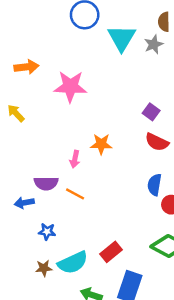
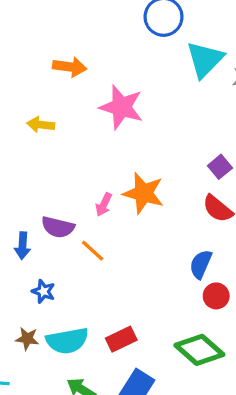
yellow arrow: (16, 113) -> (41, 125), turned -54
orange star: (101, 144) -> (143, 193), size x1.4
blue arrow: (24, 203) -> (22, 246), turned -90

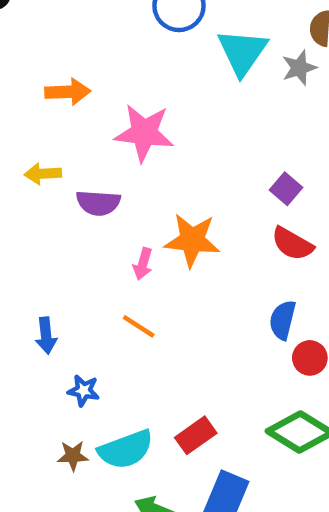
purple semicircle: (58, 227) -> (98, 203), moved

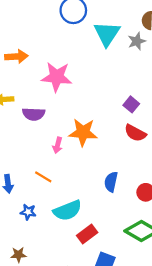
blue semicircle: (283, 320) -> (111, 182), moved
orange line: (139, 326) -> (43, 177), moved
cyan semicircle: (126, 450) -> (67, 210), moved
brown star: (73, 456) -> (18, 255), moved

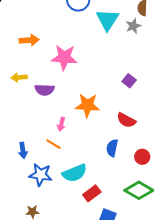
red semicircle: (135, 133) -> (126, 120), moved
pink arrow: (58, 145) -> (61, 124), moved
blue star: (28, 212) -> (41, 175), size x1.6

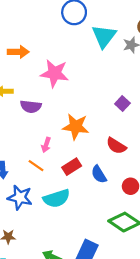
blue semicircle: (112, 148) -> (99, 174), turned -48
red rectangle: (92, 193) -> (72, 167), moved

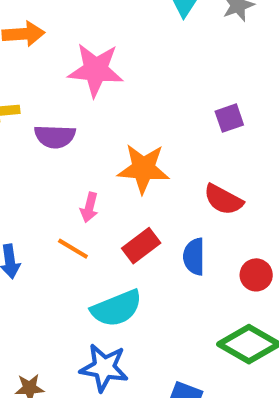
purple square: (122, 103) -> (229, 118), turned 32
blue semicircle: (99, 174) -> (194, 257), turned 36
blue star: (20, 197) -> (104, 368), moved

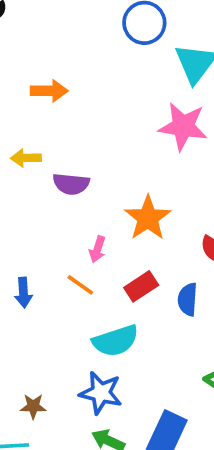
pink star: (96, 70) -> (183, 126), moved
orange star: (143, 169) -> (148, 218), turned 30

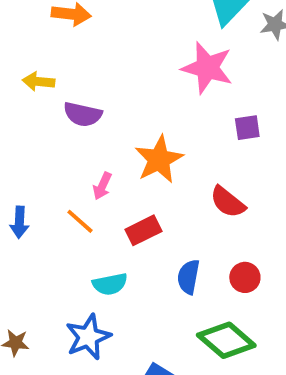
blue semicircle: (188, 299) -> (188, 277), moved
cyan semicircle: (115, 341) -> (110, 284), size x0.7
blue star: (101, 393) -> (88, 337), turned 30

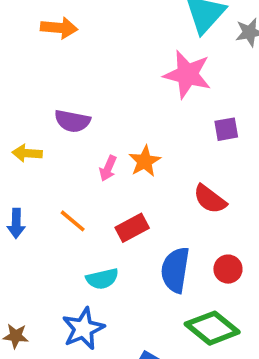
yellow arrow: (39, 82) -> (27, 153), moved
orange star: (159, 159) -> (145, 161), size x0.7
pink arrow: (102, 186) -> (108, 168), moved
blue semicircle: (188, 277) -> (175, 270), size x1.4

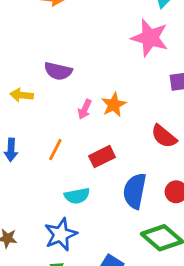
orange line: (73, 221) -> (55, 150), turned 75

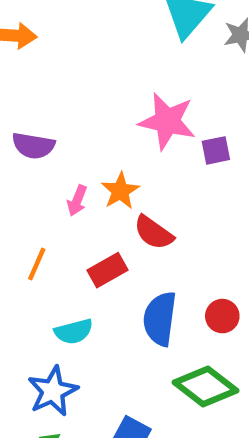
pink star: (150, 38) -> (167, 121), moved
red semicircle: (164, 136) -> (154, 233), moved

